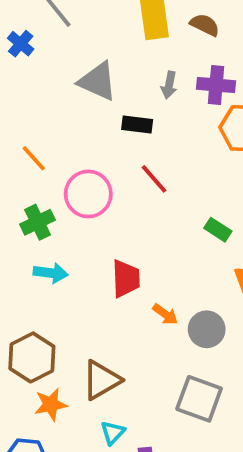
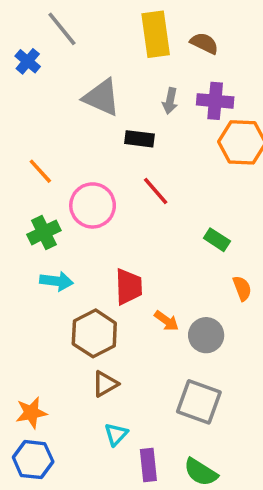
brown hexagon: (32, 357) -> (94, 333), moved
brown triangle: (101, 380) -> (105, 384), size x0.7
orange star: (51, 404) -> (31, 413), moved

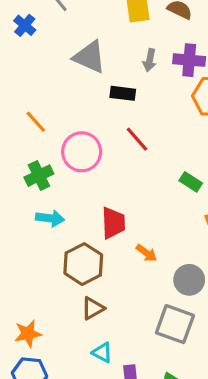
gray circle: (206, 335) -> (189, 280), moved
cyan triangle: (116, 434) -> (102, 353), turned -45

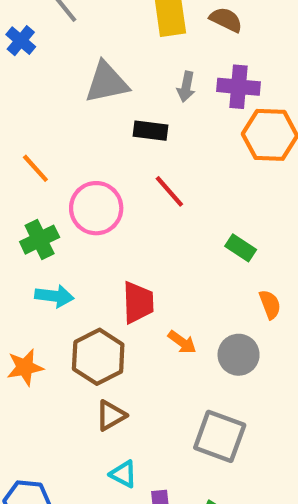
gray triangle: (90, 57) -> (107, 82), turned -36
gray circle: (189, 280) -> (239, 355), moved
orange star: (28, 334) -> (25, 367), moved

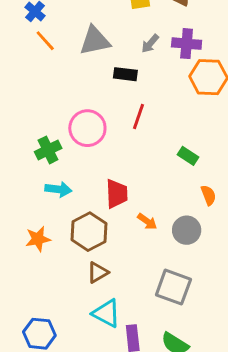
gray arrow: (186, 87) -> (150, 44), turned 30
orange line: (35, 168) -> (45, 41), moved
red line: (169, 191) -> (138, 116), turned 60
cyan triangle: (123, 474) -> (106, 313), size x1.5

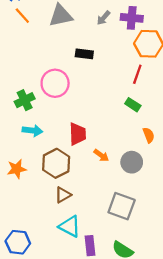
black rectangle: (125, 74) -> (84, 54), moved
red line: (138, 116) -> (137, 74), moved

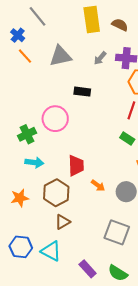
cyan triangle: (70, 226) -> (51, 251), moved
blue hexagon: (18, 242) -> (21, 247), moved
purple rectangle: (90, 246) -> (88, 269), turned -36

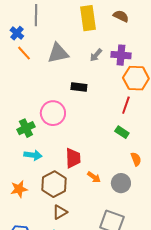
gray line: (37, 16) -> (36, 15), turned 40
brown semicircle: (120, 25) -> (121, 16), moved

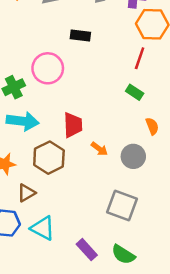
cyan arrow: (33, 155) -> (23, 121), size x1.4
brown triangle: (60, 212) -> (26, 193), moved

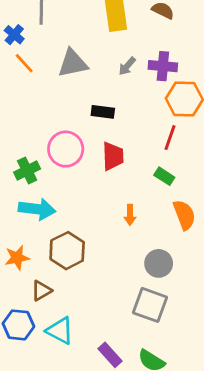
red trapezoid: (73, 125) -> (113, 156), moved
orange semicircle: (152, 126) -> (184, 215), size x1.5
orange arrow: (99, 149) -> (130, 215), moved, turned 54
gray circle: (133, 156) -> (159, 263), moved

